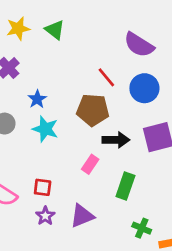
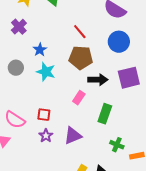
red line: (106, 77) -> (80, 32), moved

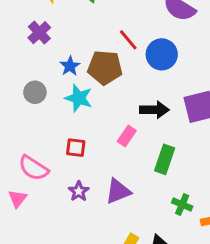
blue circle: (119, 42) -> (162, 54), moved
brown pentagon: (81, 58) -> (105, 68), moved
red square: (44, 115) -> (76, 148), moved

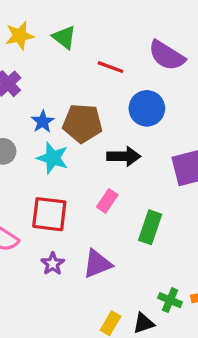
red line: (128, 40) -> (110, 67), moved, turned -30
black arrow: (154, 110) -> (124, 156), moved
red square: (76, 148) -> (49, 214), size x1.6
green cross: (182, 204) -> (170, 300), moved

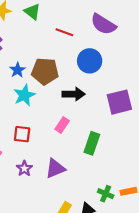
cyan star: (53, 158) -> (24, 95), turned 30
red square: (49, 214) -> (22, 134), size x0.7

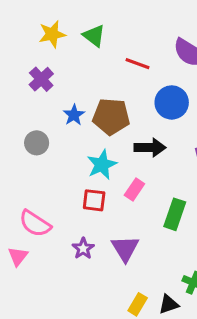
cyan star: (24, 95) -> (102, 165), moved
red square: (22, 134) -> (94, 200), moved
purple triangle: (55, 168) -> (125, 248), turned -40

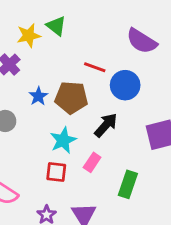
yellow star: (52, 34) -> (29, 36), moved
red line: (138, 64) -> (95, 67), moved
black arrow: (150, 148) -> (106, 125), turned -48

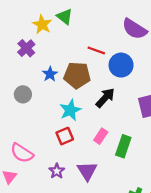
yellow star: (29, 36) -> (42, 24), turned -30
pink rectangle: (92, 162) -> (101, 136), moved
red square: (56, 172) -> (65, 136), turned -30

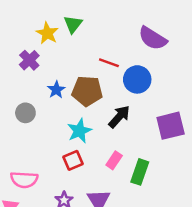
green triangle: (65, 17) -> (73, 24), turned 30
pink semicircle: (22, 153) -> (24, 180), turned -30

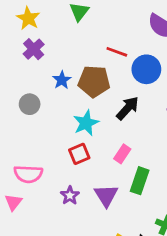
yellow star: (47, 33) -> (28, 18), moved
green rectangle: (140, 172) -> (140, 181), moved

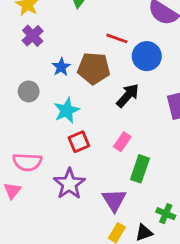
cyan star: (86, 123) -> (67, 110), moved
purple star: (70, 195) -> (69, 184), size x1.6
purple triangle: (106, 195) -> (114, 200), moved

